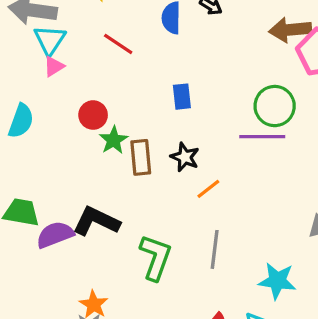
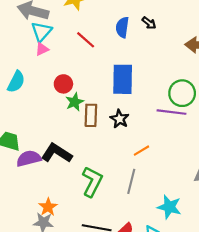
blue rectangle: (182, 97) -> (123, 79), size x1.8
orange line: (208, 189) -> (142, 151), moved

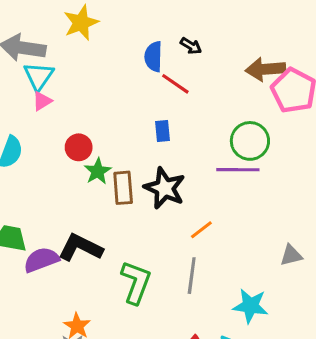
red line: (86, 40) -> (175, 84), moved
blue rectangle: (123, 79) -> (163, 131), size x0.5
black star: (120, 119) -> (165, 188), size x1.5

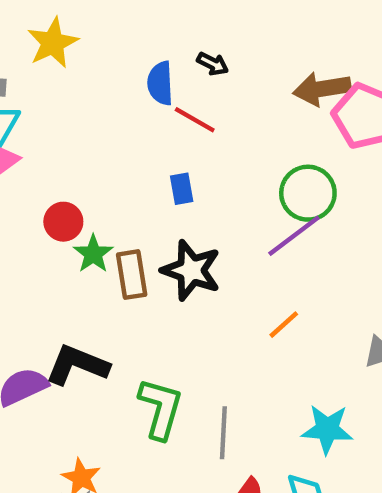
purple line: (238, 170) -> (294, 236), turned -33
orange line: (201, 230) -> (284, 325), moved
gray line: (192, 276) -> (223, 433), moved

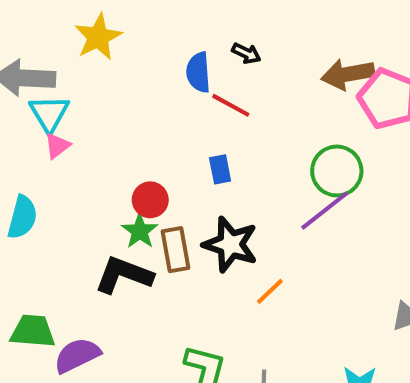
red circle: (63, 222) -> (150, 200), moved
orange line: (284, 325) -> (270, 291), moved
black L-shape: (77, 365) -> (124, 275), moved

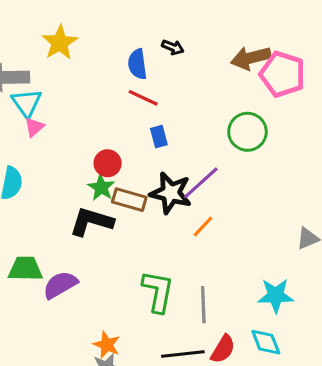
red line: (231, 105) -> (143, 98), moved
purple line: (325, 211) -> (201, 183), moved
brown rectangle: (175, 250) -> (129, 200), turned -60

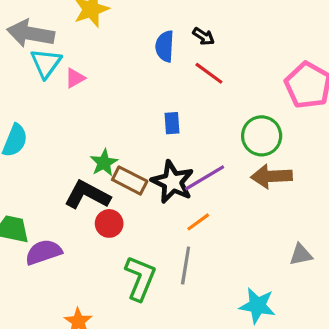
brown arrow: (251, 58) -> (271, 176), moved
red line: (143, 98) -> (209, 73), moved
pink triangle: (34, 127) -> (75, 78), moved
red circle: (108, 163) -> (109, 223), moved
gray line: (203, 305) -> (186, 266), moved

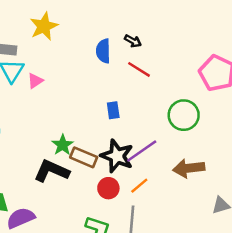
brown arrow: (271, 176) -> (189, 168), moved
red circle: (109, 223) -> (108, 188), moved

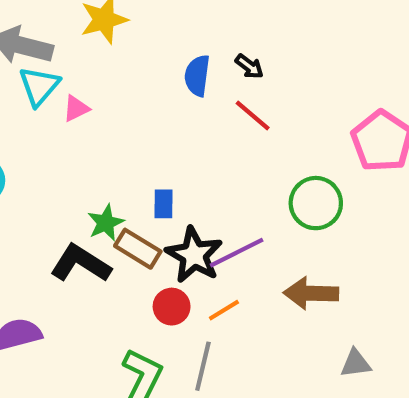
blue rectangle: (113, 110) -> (163, 204), moved

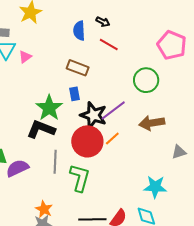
green star: (106, 223) -> (49, 108), size x1.5
brown rectangle: (138, 249) -> (78, 68), moved
red circle: (172, 307) -> (87, 141), size x1.8
gray line: (203, 366) -> (55, 162), moved

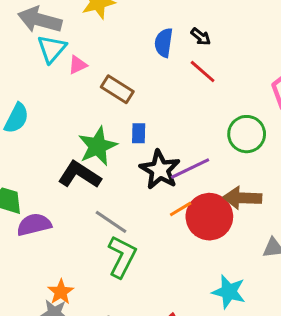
brown rectangle: (78, 68) -> (117, 89), moved
red circle: (87, 141) -> (209, 217), moved
gray line: (55, 162) -> (111, 222), moved, turned -70

